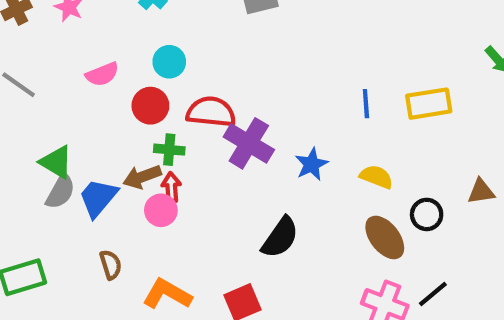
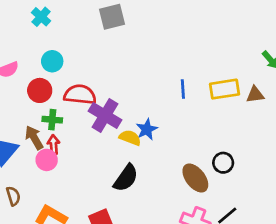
brown arrow: (142, 177) -> (34, 138), turned 80
yellow semicircle: (376, 177) -> (130, 138), moved
brown triangle: (481, 191) -> (255, 95), moved

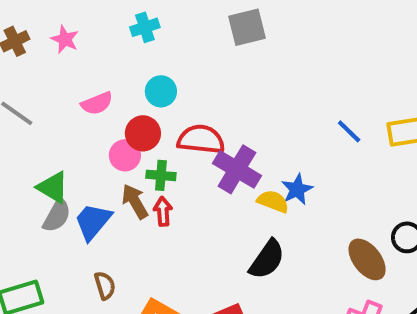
cyan cross: (41, 17) -> (145, 27), turned 30
blue line: (183, 89) -> (349, 131), turned -42
pink circle: (47, 160) -> (125, 155), moved

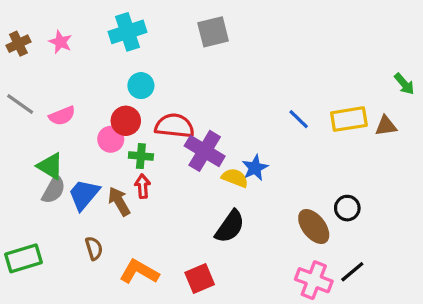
cyan cross: (145, 27) -> (127, 32), size x1.5
pink semicircle: (97, 103) -> (62, 116), moved
brown arrow: (135, 201) -> (119, 201), moved

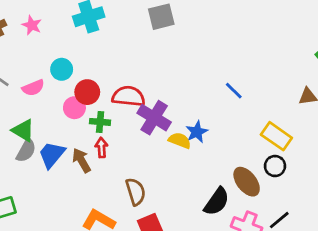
cyan circle: (141, 86) -> (62, 69), moved
yellow rectangle: (349, 119) -> (276, 136), moved, turned 44
black semicircle: (230, 226) -> (217, 202), moved
brown semicircle: (94, 248) -> (136, 192), moved, size x1.4

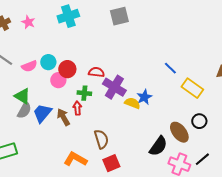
cyan circle: (62, 69) -> (48, 62), moved
red semicircle: (128, 96) -> (96, 72), size x0.7
green cross: (100, 122) -> (84, 93), moved
yellow rectangle: (276, 136) -> (192, 88), moved

